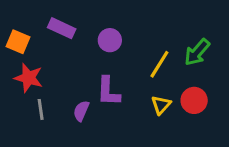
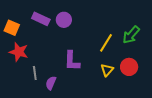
purple circle: (110, 40) -> (64, 20), moved
gray line: (41, 109) -> (35, 73), moved
purple semicircle: (81, 111) -> (51, 83), moved

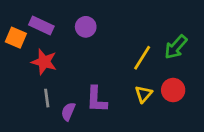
purple rectangle: (41, 19) -> (41, 25), moved
red star: (19, 52) -> (44, 62), moved
purple L-shape: (72, 61) -> (96, 99), moved

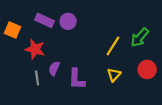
purple rectangle: (41, 25) -> (45, 20), moved
red circle: (173, 90) -> (147, 69), moved
purple semicircle: (68, 112) -> (54, 68), moved

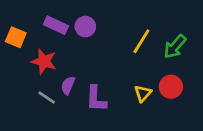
yellow line: (113, 46) -> (141, 41), moved
red circle: (147, 69) -> (171, 87), moved
gray line: (37, 78) -> (47, 97), turned -48

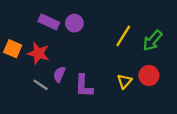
orange square: (16, 37) -> (13, 49), moved

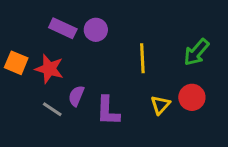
yellow line: (123, 36) -> (142, 58), moved, turned -35

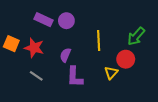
purple semicircle: (76, 96) -> (65, 55), moved
red circle: (192, 97) -> (126, 59), moved

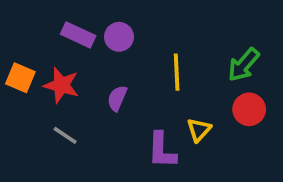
red circle: (126, 59) -> (249, 109), moved
purple L-shape: (75, 77) -> (162, 150), moved

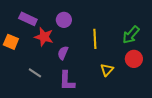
purple rectangle: (78, 35) -> (28, 19), moved
red star: (61, 85) -> (44, 37), moved
purple L-shape: (162, 150) -> (67, 81), moved

